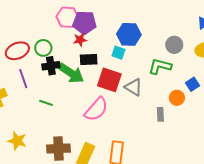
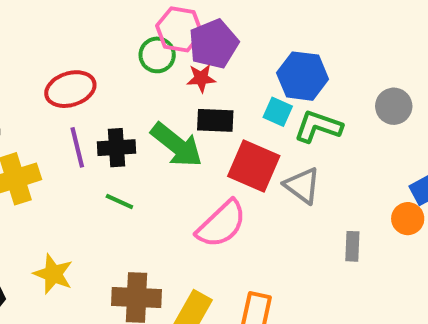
purple pentagon: (85, 23) -> (214, 44), turned -30
green circle: (43, 48) -> (157, 55), moved
black cross: (51, 66) -> (116, 148), moved
green L-shape: (160, 66) -> (318, 127), moved
orange circle: (177, 98) -> (408, 219), moved

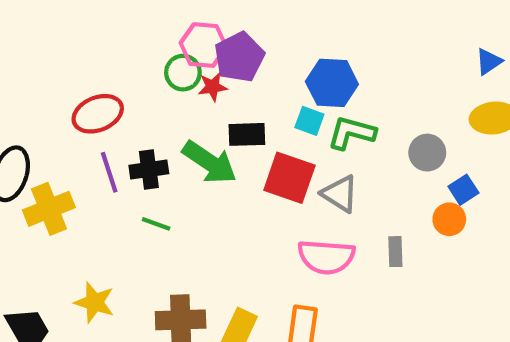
red star: (201, 78) -> (213, 87), moved
gray circle: (394, 106) -> (427, 153), moved
pink semicircle: (221, 224) -> (326, 257), moved, turned 52

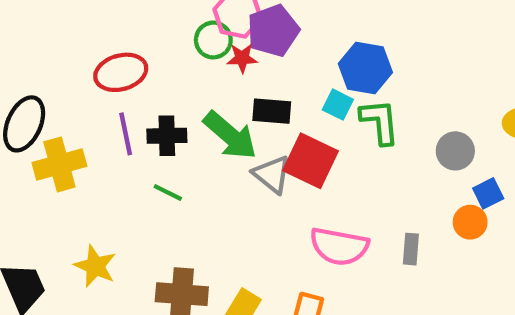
green L-shape: (352, 133) -> (380, 122), turned 63
gray triangle: (340, 194) -> (272, 174), moved

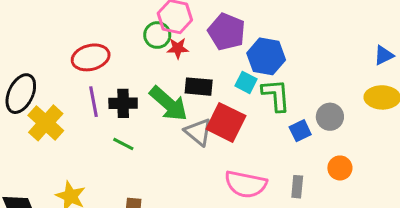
purple pentagon: (273, 31) -> (227, 32), moved, turned -30
yellow cross: (59, 164) -> (46, 123), turned -33
blue square: (488, 193) -> (300, 131), moved

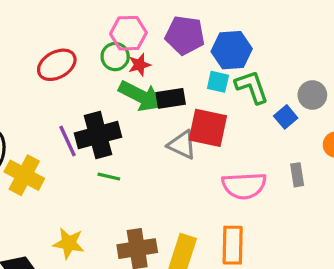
red ellipse: (91, 57) -> (57, 65), moved
black cross: (123, 103) -> (98, 135), size x1.5
green arrow: (168, 104) -> (141, 96), moved

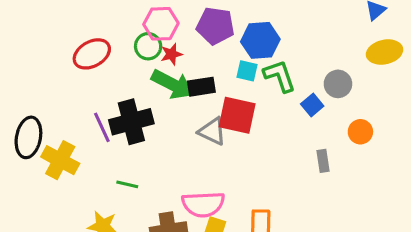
green line: (109, 177) -> (127, 184), moved
pink semicircle: (244, 186) -> (203, 204), moved

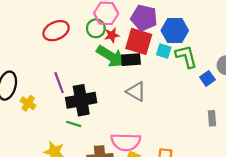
red square: (237, 115) -> (139, 41), moved
black cross: (131, 122) -> (81, 100), moved
yellow cross: (60, 160) -> (28, 103), size x0.6

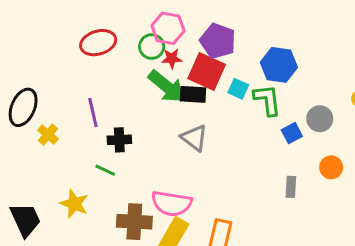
blue hexagon: (175, 30) -> (279, 65), moved
black cross: (81, 100) -> (119, 140), size x0.6

